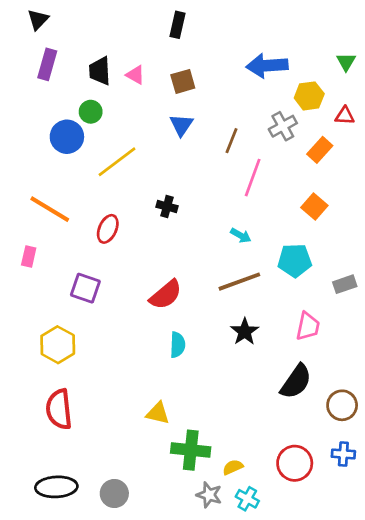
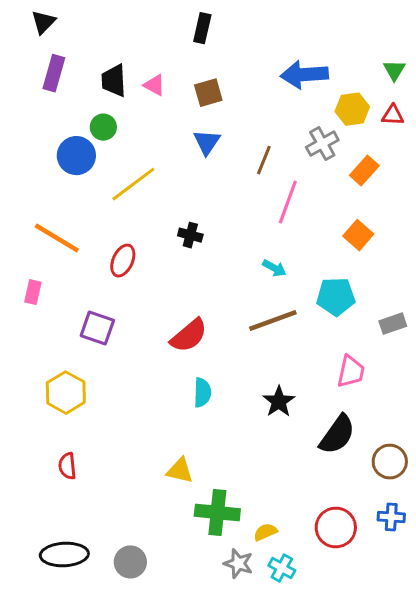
red triangle: (345, 116) -> (393, 115), moved
black star: (245, 332) -> (279, 402), moved
red semicircle: (59, 409) -> (67, 466), size x0.6

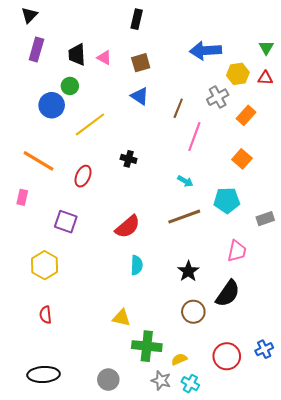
blue triangle: (207, 142) -> (140, 96), turned -30
brown circle: (390, 462) -> (193, 312), moved
blue cross: (391, 517) -> (264, 349), turned -30
gray circle: (130, 562) -> (108, 380), moved

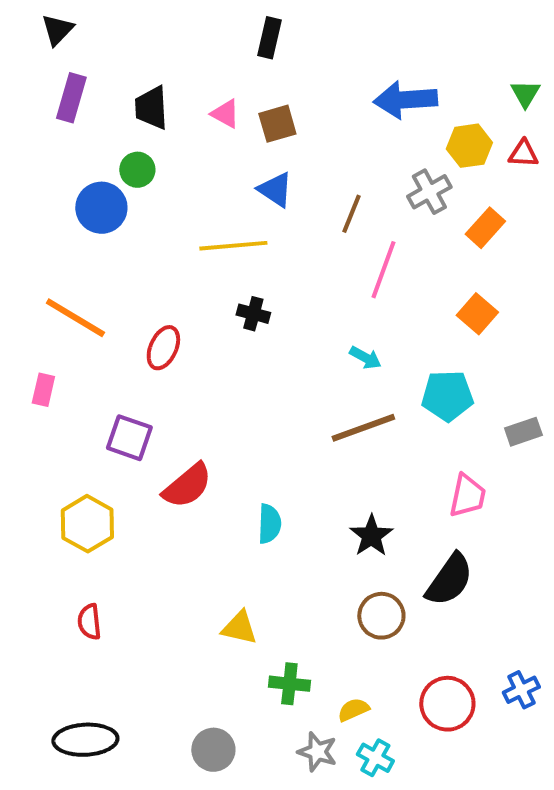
pink triangle: (104, 58) -> (225, 114), moved
yellow line: (90, 124) -> (233, 246), moved, turned 32
red semicircle: (128, 227) -> (187, 486), moved
green cross: (147, 346) -> (289, 684), size x0.7

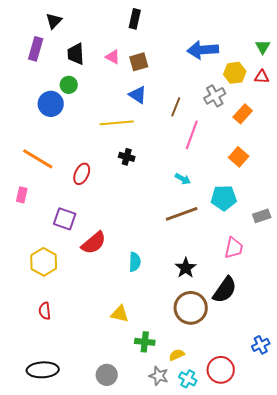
black triangle: (57, 30) -> (54, 21), moved
brown circle: (381, 616) -> (191, 308), size x1.4
red circle: (447, 704) -> (221, 370), moved

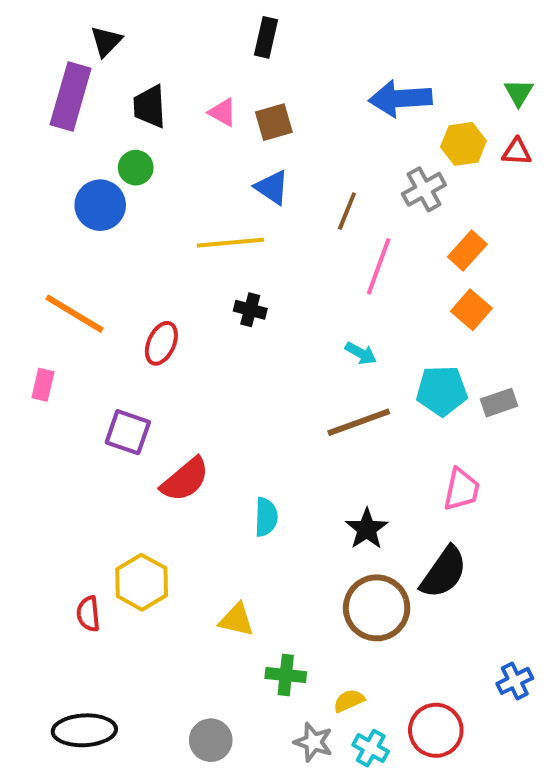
purple rectangle: (36, 49) -> (71, 97), size x1.4
orange rectangle: (243, 114) -> (467, 251), moved
gray rectangle: (262, 216) -> (499, 403), moved
yellow hexagon: (44, 262) -> (142, 582), moved

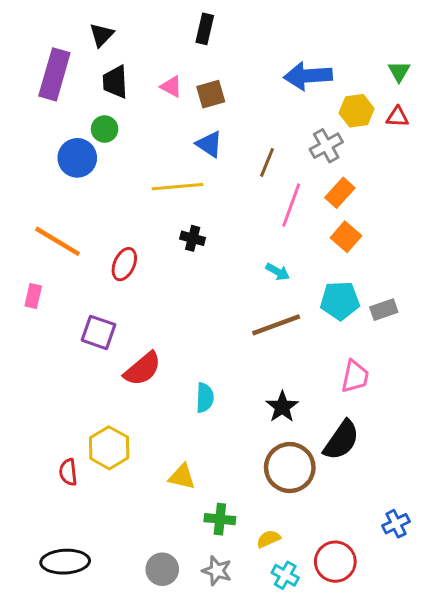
black triangle: (106, 41) -> (102, 35), moved
orange rectangle: (467, 251) -> (340, 193), moved
orange square: (471, 310) -> (346, 237), moved
gray star: (313, 742) -> (217, 571), moved

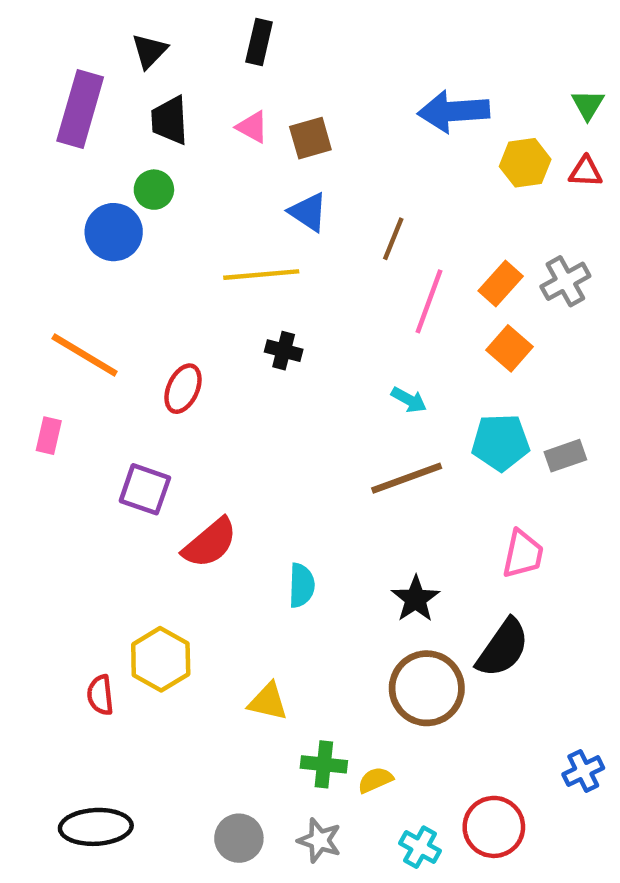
black rectangle: (205, 29) -> (259, 42), moved
gray cross: (326, 146) -> (565, 281), moved
yellow semicircle: (268, 539) -> (375, 780), moved

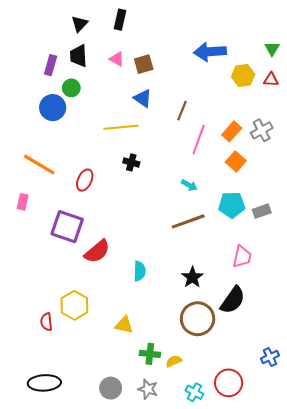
black triangle: (149, 51) -> (80, 24), moved
purple rectangle: (80, 109) -> (51, 65), moved, size x0.6
purple square: (145, 489) -> (67, 227), size x1.4

